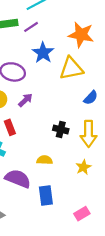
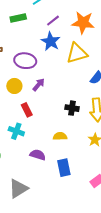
purple line: (31, 27) -> (53, 21), moved
purple semicircle: (18, 179) -> (38, 155), size x0.7

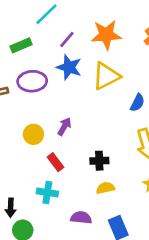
purple ellipse: (25, 61) -> (32, 81), moved
black cross: (72, 108) -> (99, 161), moved

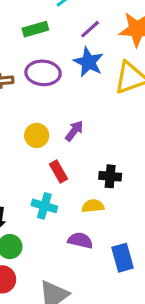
yellow semicircle: (105, 188) -> (93, 206), moved

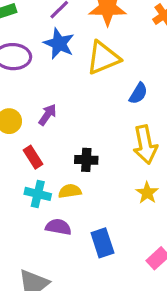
cyan cross: (44, 206) -> (38, 194), moved

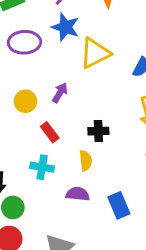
yellow triangle: (103, 58) -> (95, 53), moved
yellow semicircle: (70, 191) -> (86, 161), turned 96
cyan cross: (38, 194) -> (42, 167), moved

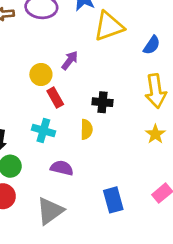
yellow circle: (25, 101) -> (41, 74), moved
purple semicircle: (78, 194) -> (62, 168), moved
blue rectangle: (119, 205) -> (113, 200), moved

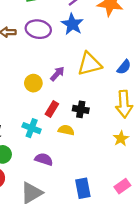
yellow triangle: (109, 26) -> (90, 64), moved
red rectangle: (55, 98) -> (52, 109), moved, turned 56
yellow semicircle: (87, 129) -> (66, 130), turned -84

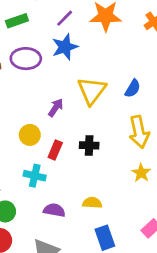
blue star: (72, 24) -> (65, 47), turned 30
yellow triangle: (90, 64) -> (92, 91), turned -30
yellow circle: (33, 83) -> (30, 135), moved
yellow semicircle: (66, 130) -> (92, 203), moved

